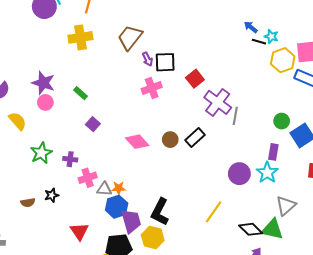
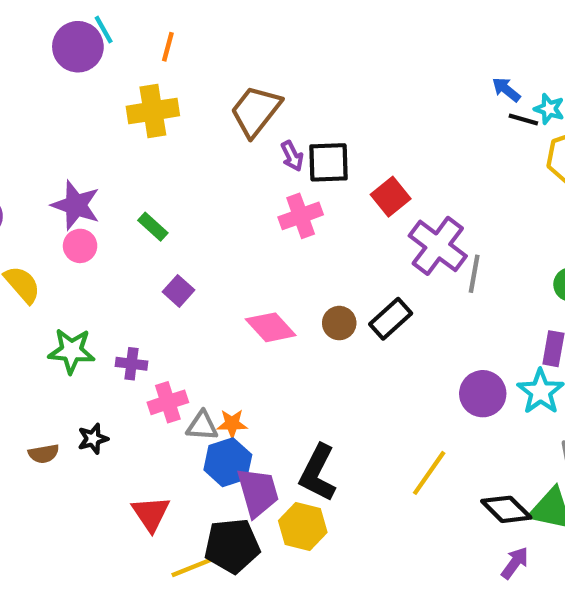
green star: (41, 153) -> (71, 351), turned 30

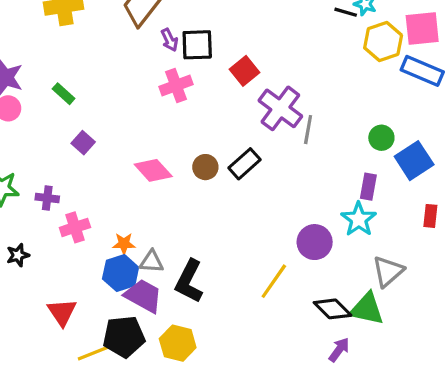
purple circle: (483, 394) -> (315, 242), moved
gray triangle: (202, 426) -> (152, 262), moved
purple trapezoid: (258, 492) -> (143, 296), turned -45
yellow hexagon: (303, 527) -> (178, 343), moved

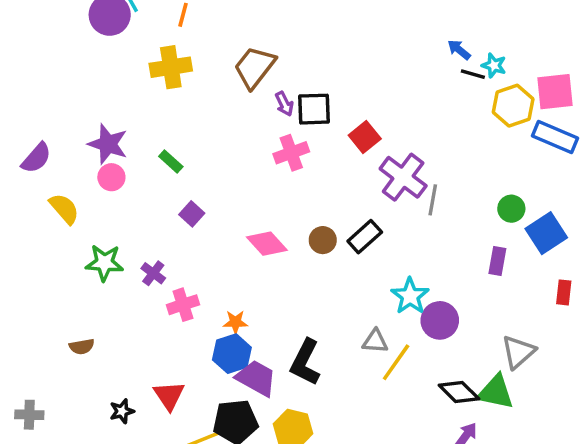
purple cross: (47, 198) -> (153, 273), turned 30
cyan star: (359, 219) -> (410, 296), moved
black star: (18, 255) -> (122, 411), moved
gray triangle: (152, 262) -> (375, 341), moved

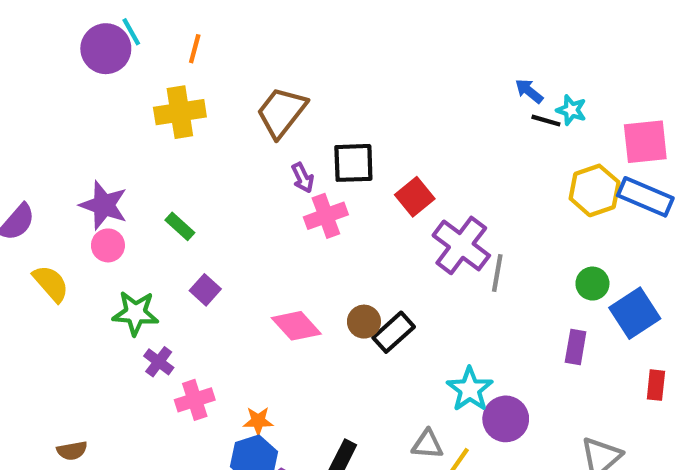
purple arrow: (284, 104) -> (303, 178), moved
yellow hexagon: (513, 106) -> (595, 190), moved
black rectangle: (365, 237) -> (394, 332), moved
green star: (104, 263) -> (135, 313), moved

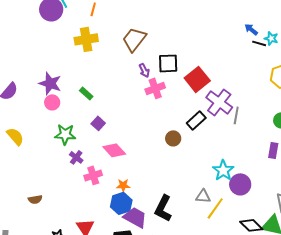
red square: (415, 197) -> (197, 79), size x1.4
yellow semicircle: (51, 284) -> (15, 136), moved
pink diamond: (296, 326) -> (114, 150), moved
black rectangle: (394, 332) -> (196, 120), moved

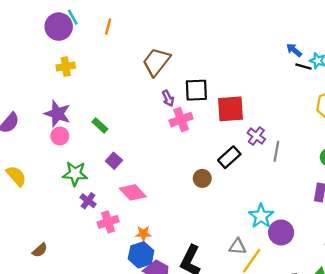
yellow cross: (86, 39) -> (66, 67), moved, size x0.7
red square: (197, 79) -> (230, 109), turned 35
purple cross: (219, 102) -> (256, 136), size x0.6
brown semicircle: (35, 199) -> (40, 250), turned -32

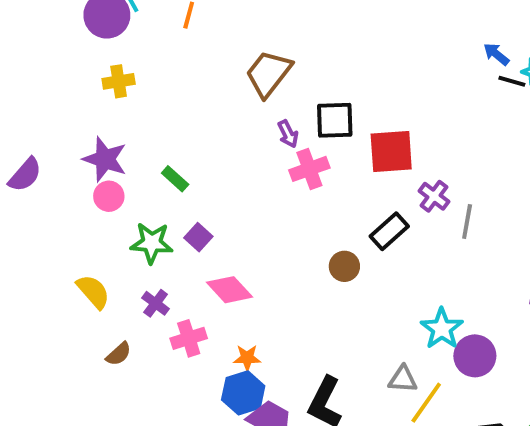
green star: (75, 174) -> (152, 243), moved
yellow semicircle: (16, 176) -> (93, 292), moved
brown semicircle: (40, 250) -> (119, 354), moved

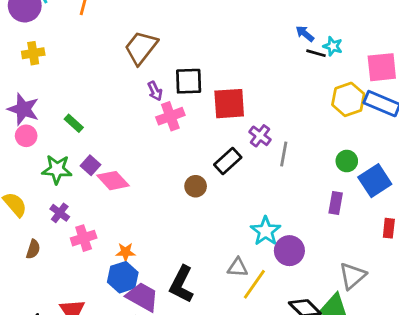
pink diamond: (230, 290) -> (113, 181), moved
brown semicircle: (119, 354) -> (33, 249), turned -30

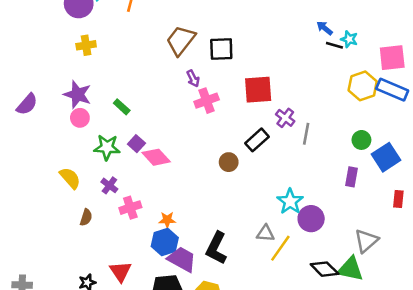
black square: (189, 81) -> (221, 49), moved

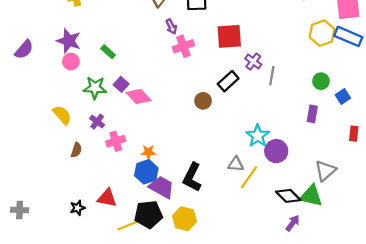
blue square: (386, 157) -> (343, 96), size x0.6
red triangle: (120, 272) -> (107, 198), turned -45

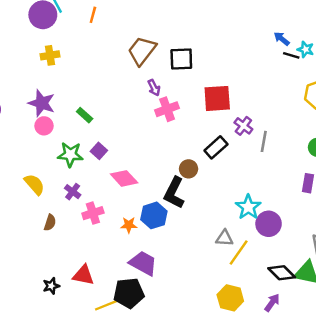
pink diamond: (139, 96) -> (124, 178), moved
blue hexagon: (146, 172) -> (154, 215), moved
black L-shape: (192, 177) -> (174, 193), moved
yellow hexagon: (184, 219) -> (230, 298), moved
purple arrow: (293, 223) -> (272, 303), moved

